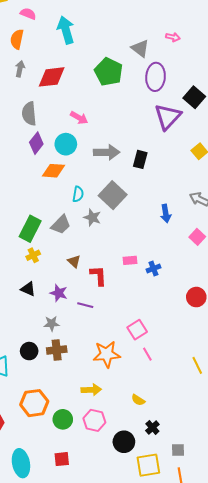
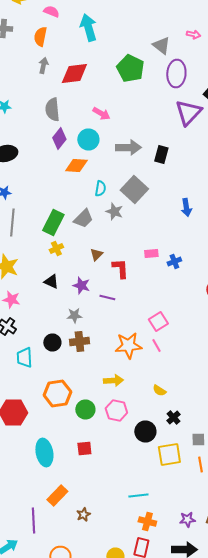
brown triangle: (74, 261) -> (96, 254), turned 32
pink line: (147, 354) -> (156, 346), moved

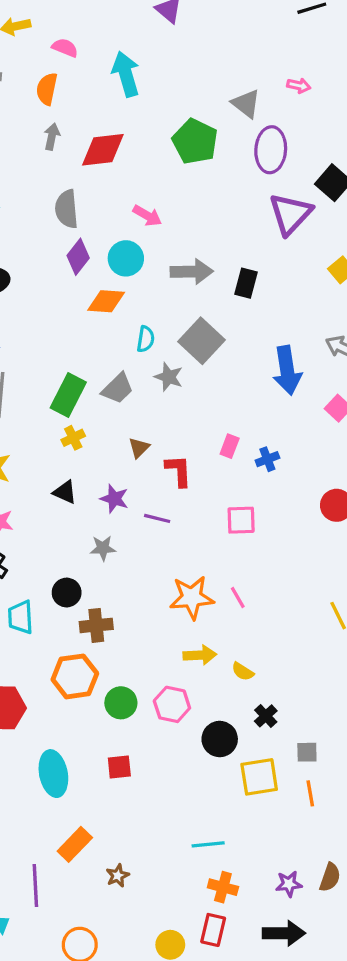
blue arrow: (186, 208) -> (287, 370), size x1.6
pink rectangle: (151, 254) -> (230, 446), turned -64
pink square: (158, 322) -> (241, 520), moved, turned 30
brown cross: (79, 342) -> (96, 625), moved
yellow arrow: (113, 380) -> (200, 655), moved

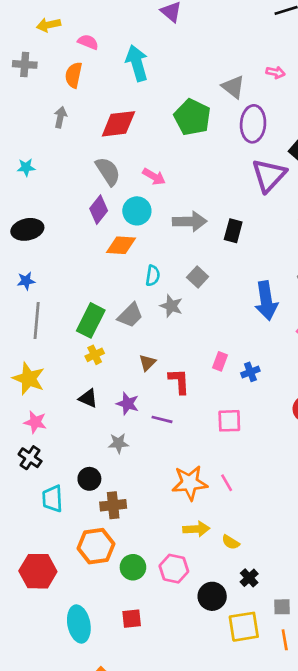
gray arrow: (52, 137) -> (60, 117), moved
gray semicircle: (67, 209) -> (108, 171), moved, turned 152
gray square: (202, 341) -> (198, 277), size x0.6

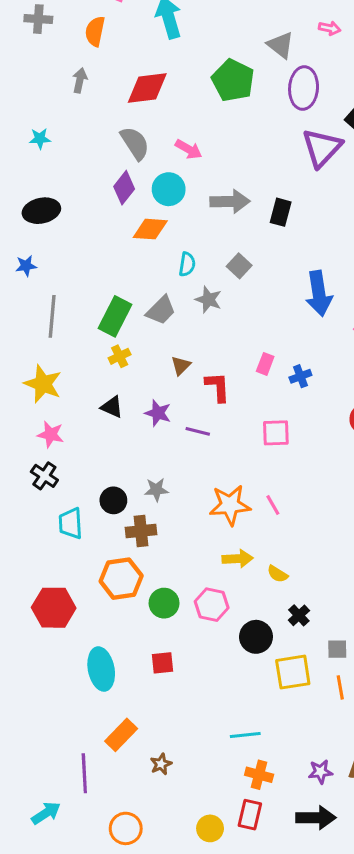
blue star: (26, 281) -> (26, 266), moved
gray star: (118, 443) -> (156, 490), moved

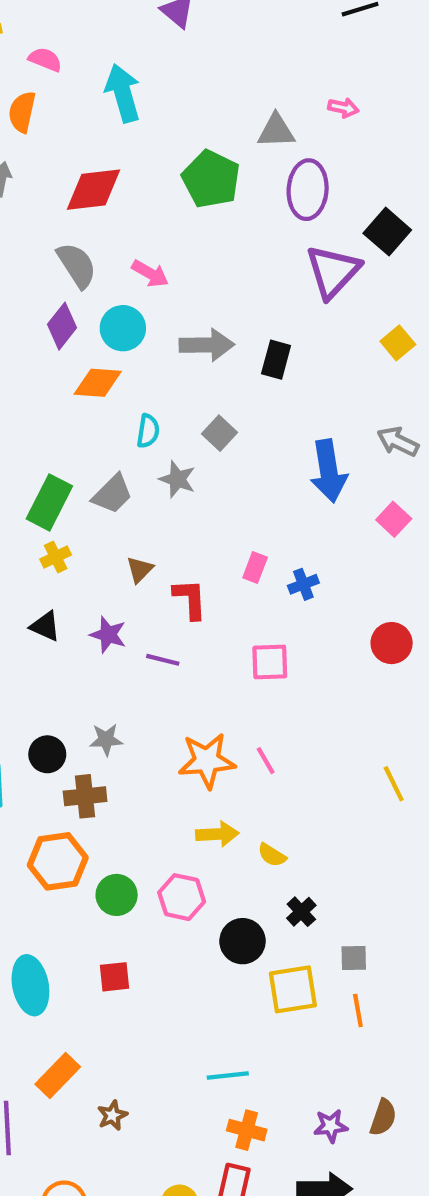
gray triangle: (281, 45) -> (276, 131), turned -40

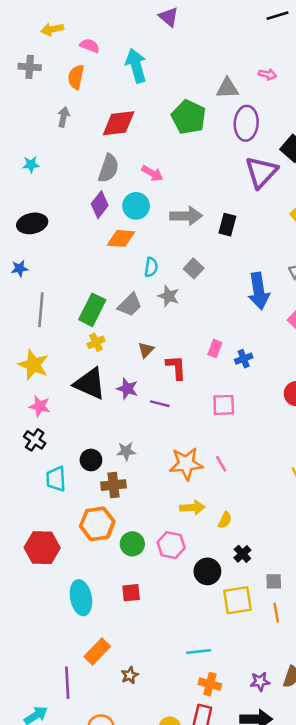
gray semicircle: (77, 265) -> (109, 168), turned 52
black triangle: (45, 626) -> (90, 384), size x1.8
yellow semicircle: (272, 855) -> (225, 520), turned -96

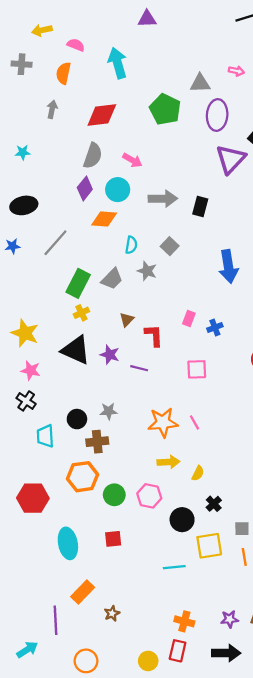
purple triangle: (169, 17) -> (147, 19), turned -42
gray line: (41, 310) -> (55, 243), moved, turned 36
cyan line: (199, 652) -> (174, 567), moved

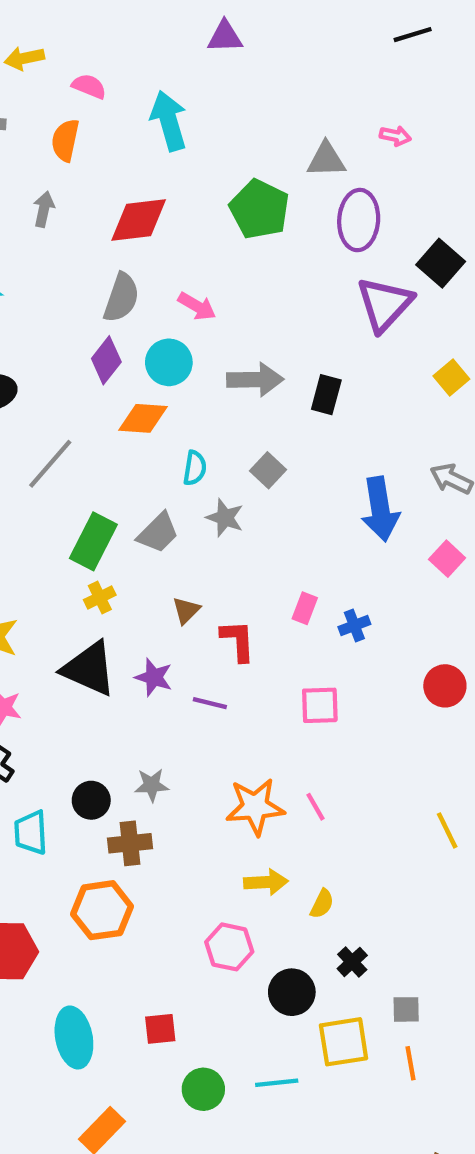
green circle: (114, 495) -> (203, 1089), moved

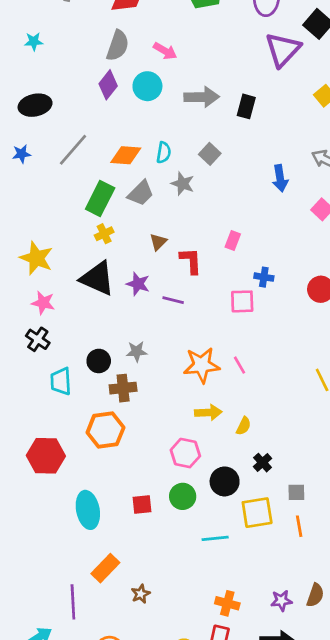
orange diamond: (143, 418) -> (126, 155), moved
blue arrow: (380, 509) -> (280, 178), size x0.7
blue cross: (354, 626) -> (264, 277), moved, turned 30
green circle: (203, 1089) -> (183, 496), moved

